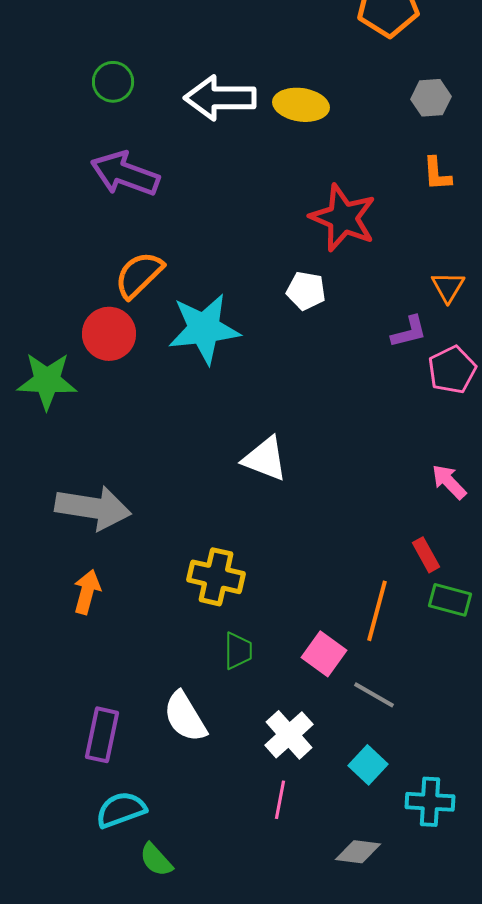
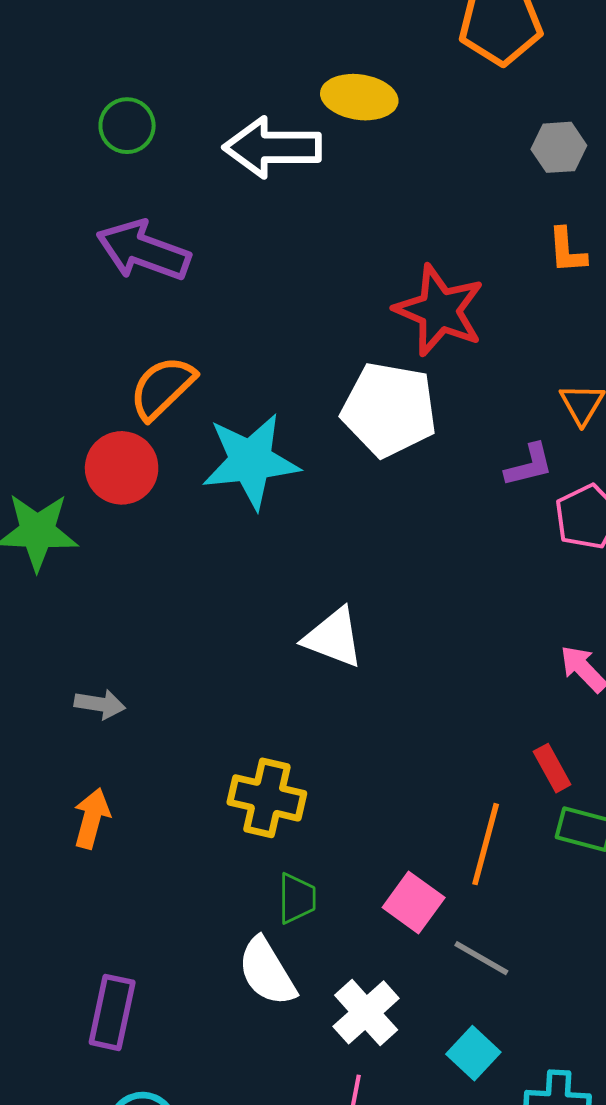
yellow ellipse: (301, 105) -> (359, 97), moved
white pentagon: (306, 291) -> (389, 409), size x1.8
gray arrow: (93, 508) -> (100, 704), size x0.5
white semicircle: (185, 717) -> (267, 972), moved

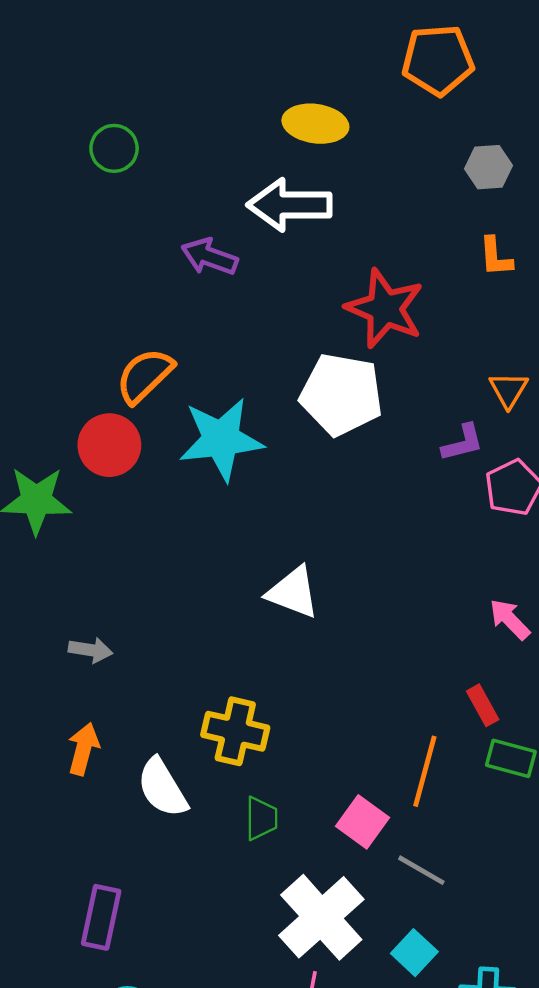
white arrow: (272, 147) -> (290, 205), moved
purple arrow: (143, 251) -> (209, 257), moved, size x0.7
white semicircle: (267, 972) -> (162, 788), moved
white cross: (366, 1012) -> (321, 917), size x1.5

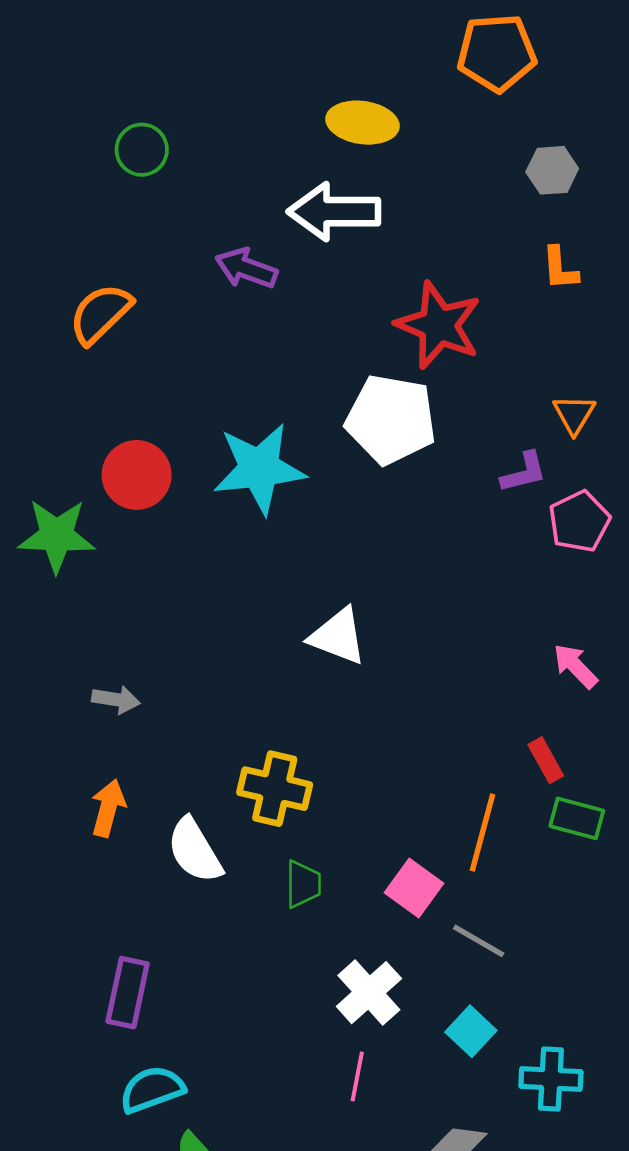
orange semicircle: (145, 376) -> (100, 314), moved
white cross: (321, 917) -> (369, 993), size x0.7

